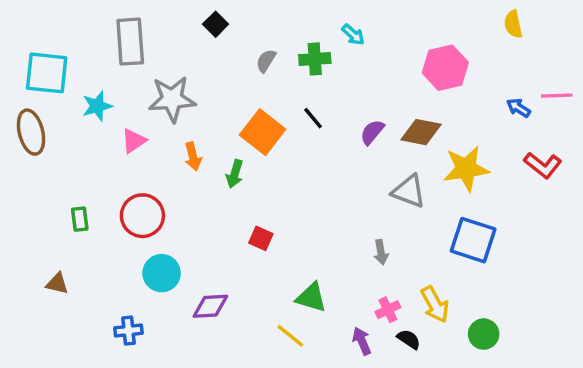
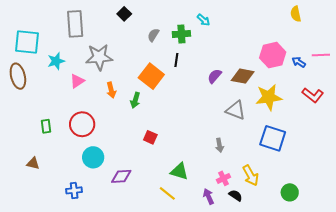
pink hexagon: (445, 68) -> (273, 55), moved
black line: (313, 118) -> (176, 60), moved, turned 48
green circle: (484, 334) -> (290, 192), moved

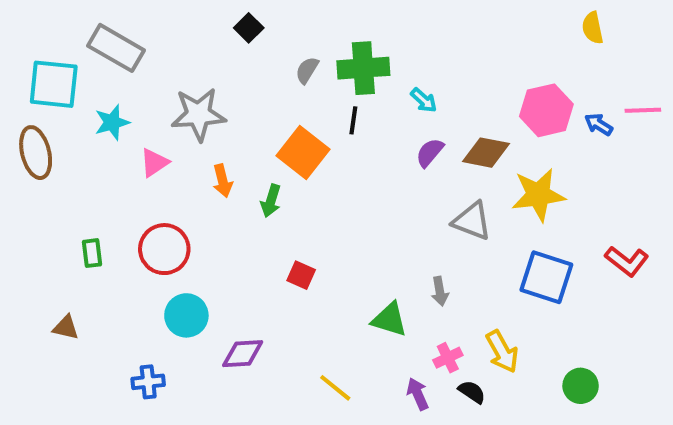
cyan arrow: (203, 20) -> (424, 100), moved
gray rectangle: (75, 24) -> (116, 48), moved, turned -56
green cross: (181, 34) -> (363, 68), size x1.4
red L-shape: (313, 95) -> (627, 261), moved
green triangle: (179, 171) -> (390, 319), moved

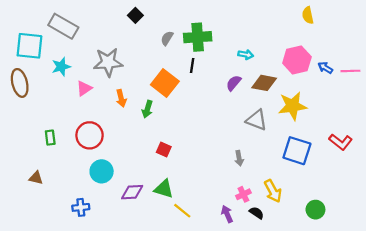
yellow semicircle: (593, 28) -> (308, 15), moved
cyan arrow: (424, 100) -> (246, 55), moved, turned -32
pink line: (643, 110) -> (350, 71), moved
green triangle: (390, 319) -> (164, 189), moved

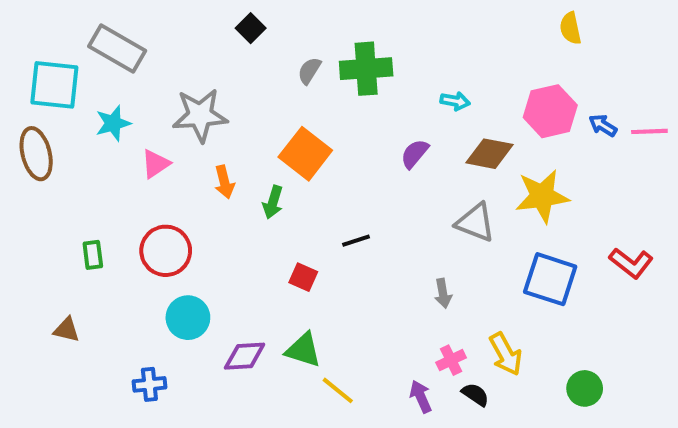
black line: (192, 65) -> (356, 241), moved, turned 64
purple semicircle: (234, 83) -> (415, 154), moved

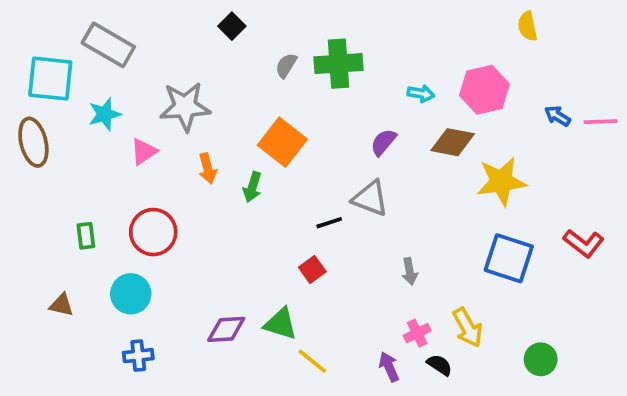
pink hexagon: (550, 111) -> (484, 90), moved
gray triangle: (475, 222) -> (370, 198), moved
red square: (303, 277) -> (312, 269), moved, turned 30
cyan circle: (188, 318) -> (131, 294), moved

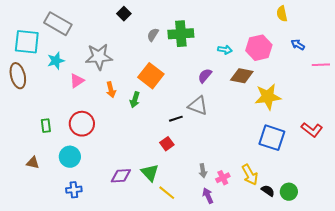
blue arrow: (557, 116) -> (298, 45), moved
gray arrow: (410, 271) -> (203, 171), moved
green triangle: (280, 324) -> (150, 173), turned 30
black semicircle: (440, 365) -> (268, 191), moved

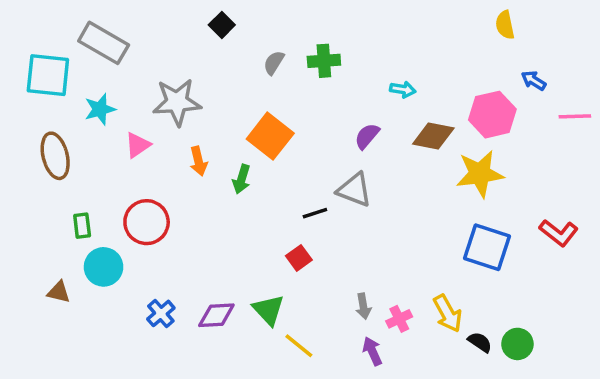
green cross: (181, 34) -> (324, 61), size x0.7
pink hexagon: (259, 48) -> (492, 115), moved
brown ellipse: (18, 76) -> (55, 156), moved
cyan circle: (70, 157) -> (104, 267), moved
blue cross: (74, 190) -> (161, 313), moved, turned -35

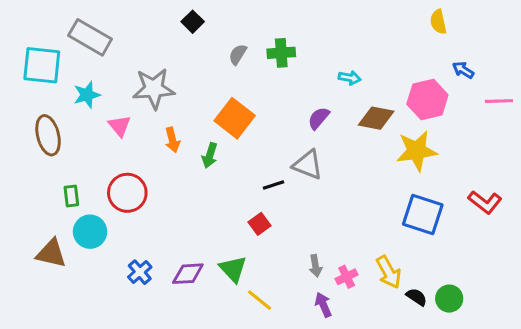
pink triangle: (138, 145) -> (120, 126), turned -35
brown triangle: (59, 292) -> (51, 253), size x1.5

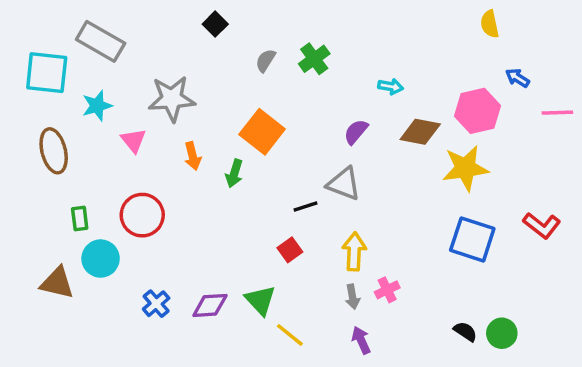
green cross: (281, 53) -> (314, 59), turned -32
yellow arrow: (389, 272) -> (354, 252), moved, turned -148
pink cross: (347, 277) -> (387, 290), moved

